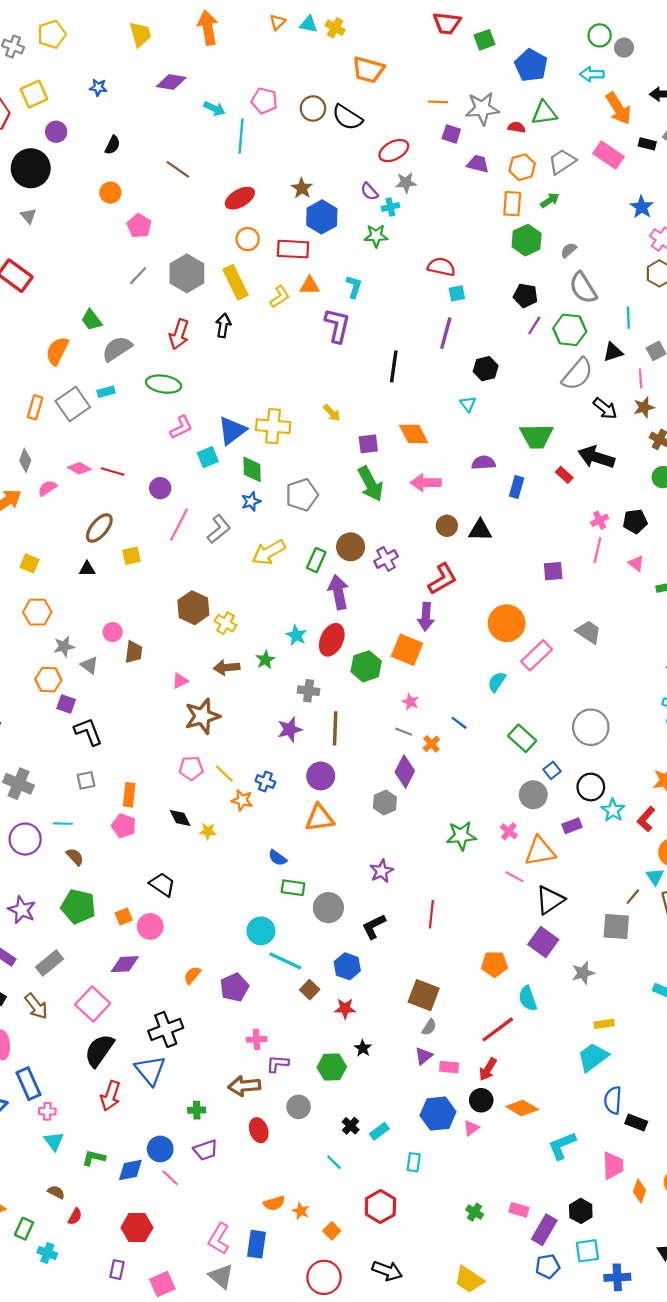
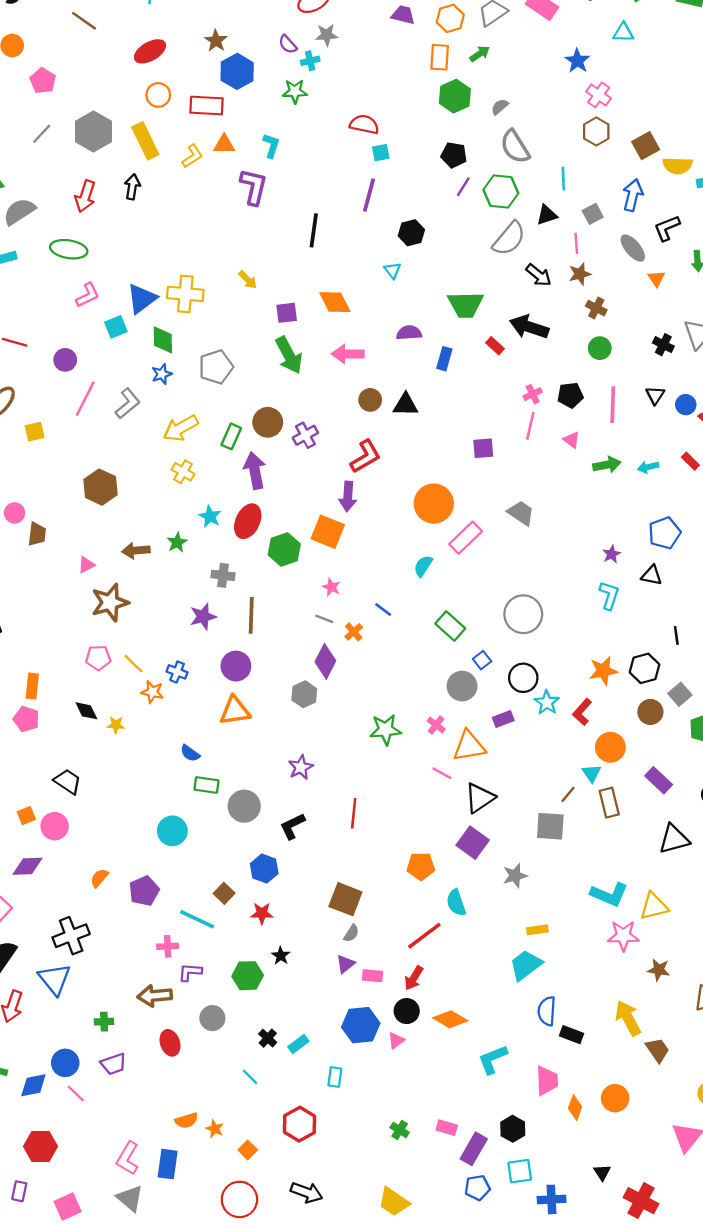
yellow cross: (225, 623) -> (183, 472), moved
cyan line: (285, 961) -> (197, 919), moved

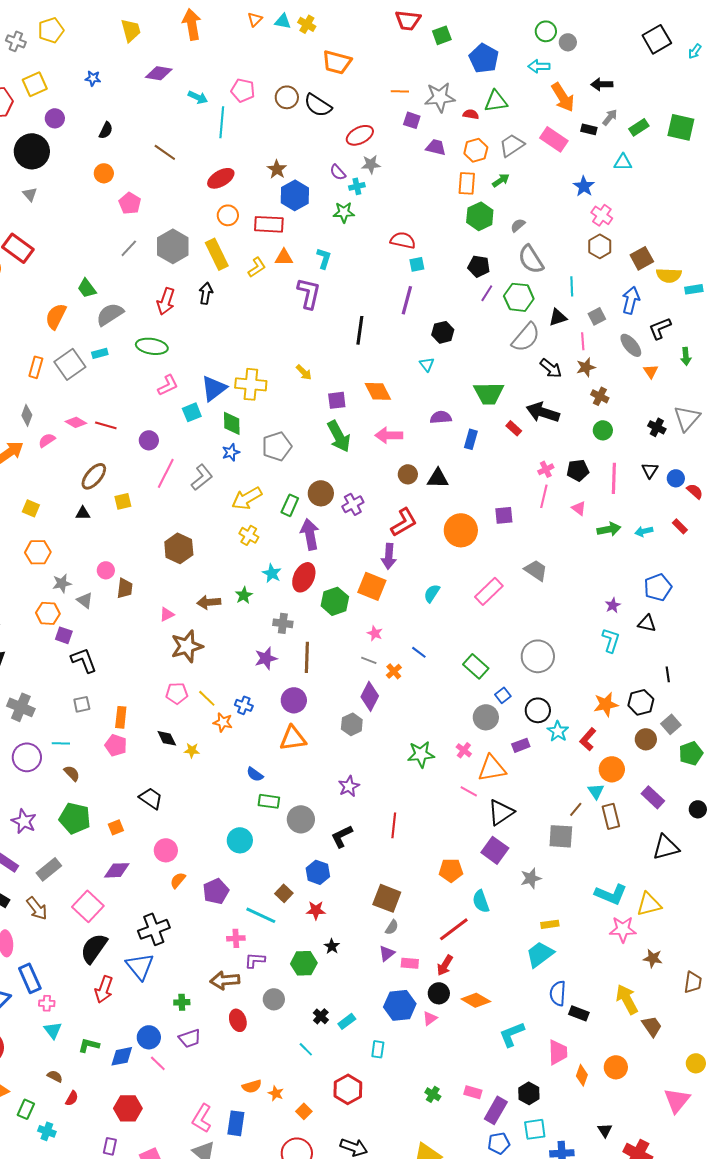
orange circle: (434, 504) -> (461, 530), moved
cyan semicircle: (423, 566) -> (432, 593), moved
pink circle: (55, 826) -> (166, 850), moved

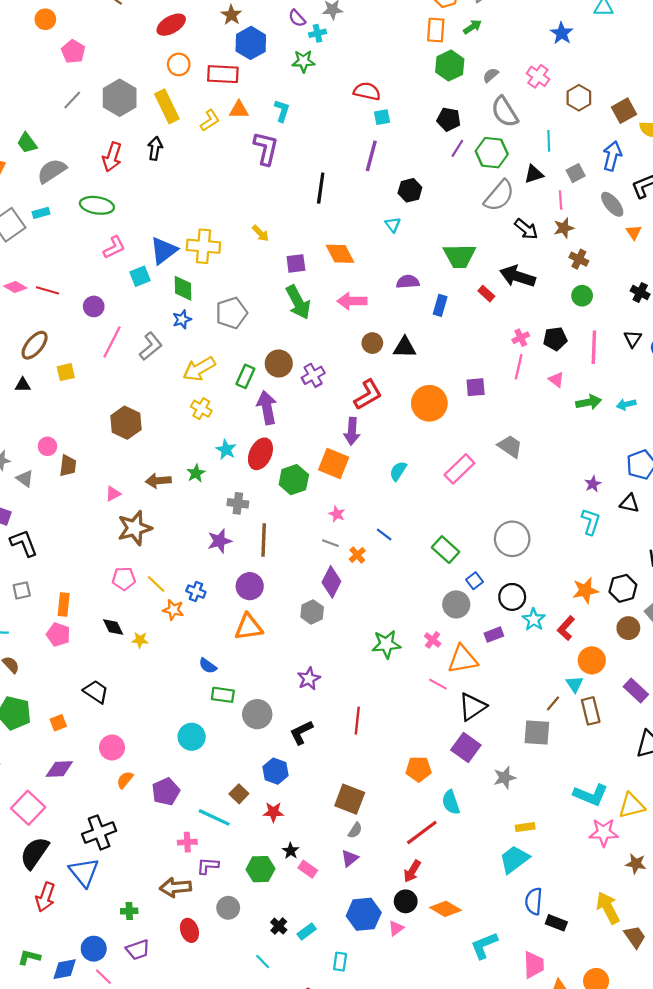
pink cross: (602, 215) -> (538, 76), moved
pink rectangle: (410, 963) -> (308, 869), moved, turned 30

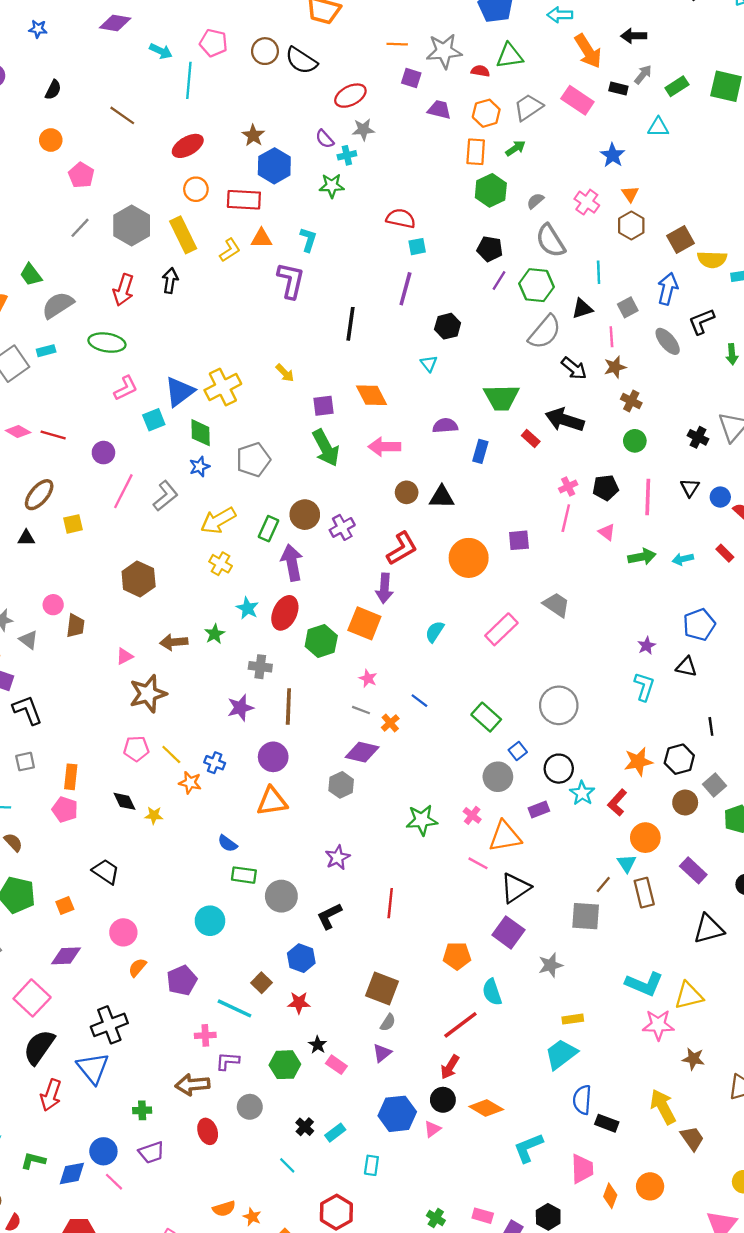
orange triangle: (634, 232) -> (630, 194), moved
yellow cross: (203, 246) -> (223, 387), turned -32
purple diamond: (331, 582) -> (362, 752), turned 76

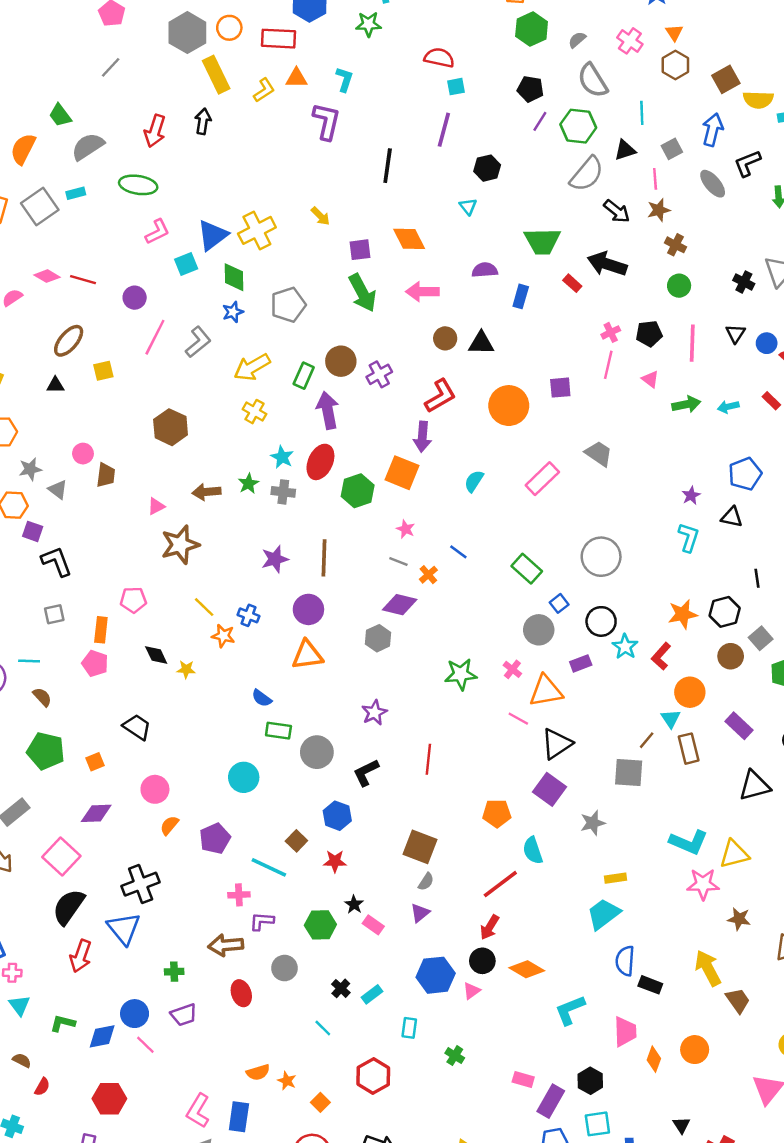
gray hexagon: (132, 225) -> (187, 33), moved
gray cross: (260, 667) -> (283, 492), moved
pink pentagon: (136, 749) -> (133, 600), moved
green cross: (436, 1218) -> (455, 1056), moved

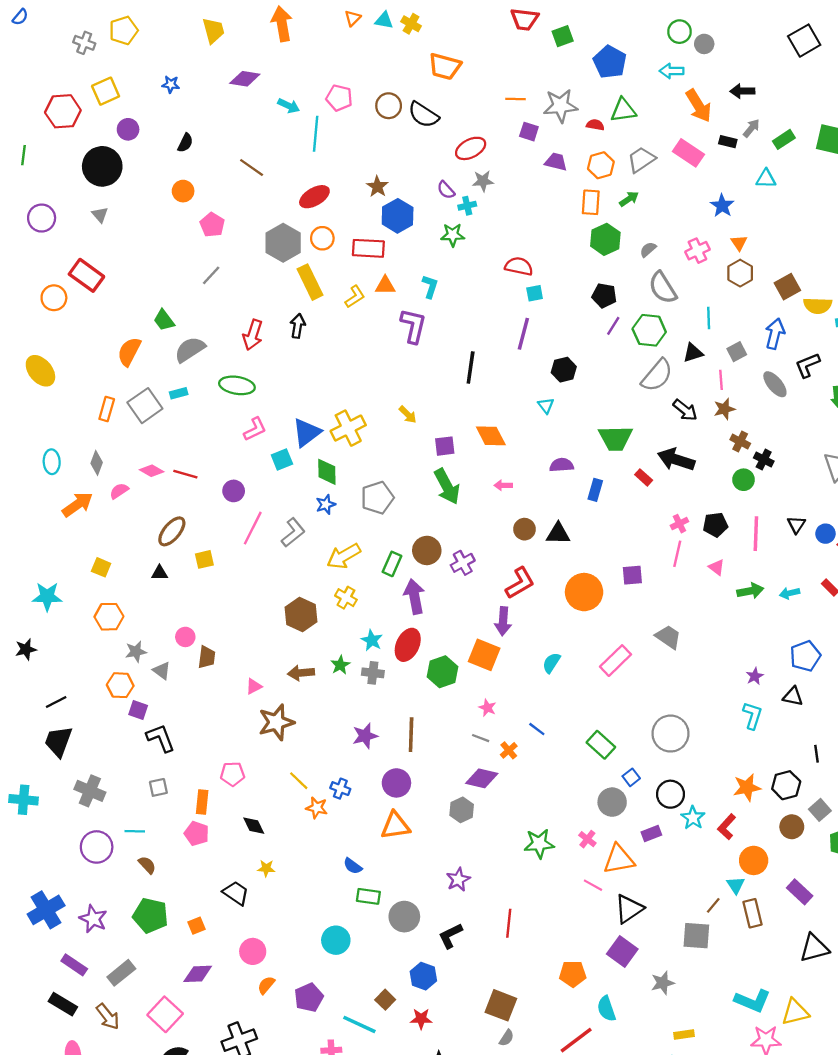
pink cross: (630, 41) -> (697, 251), turned 30
black cross: (744, 282) -> (764, 459), moved
pink arrow: (422, 292) -> (503, 485), size x0.6
brown hexagon: (171, 427) -> (301, 614), moved
yellow star: (186, 669) -> (266, 868), moved

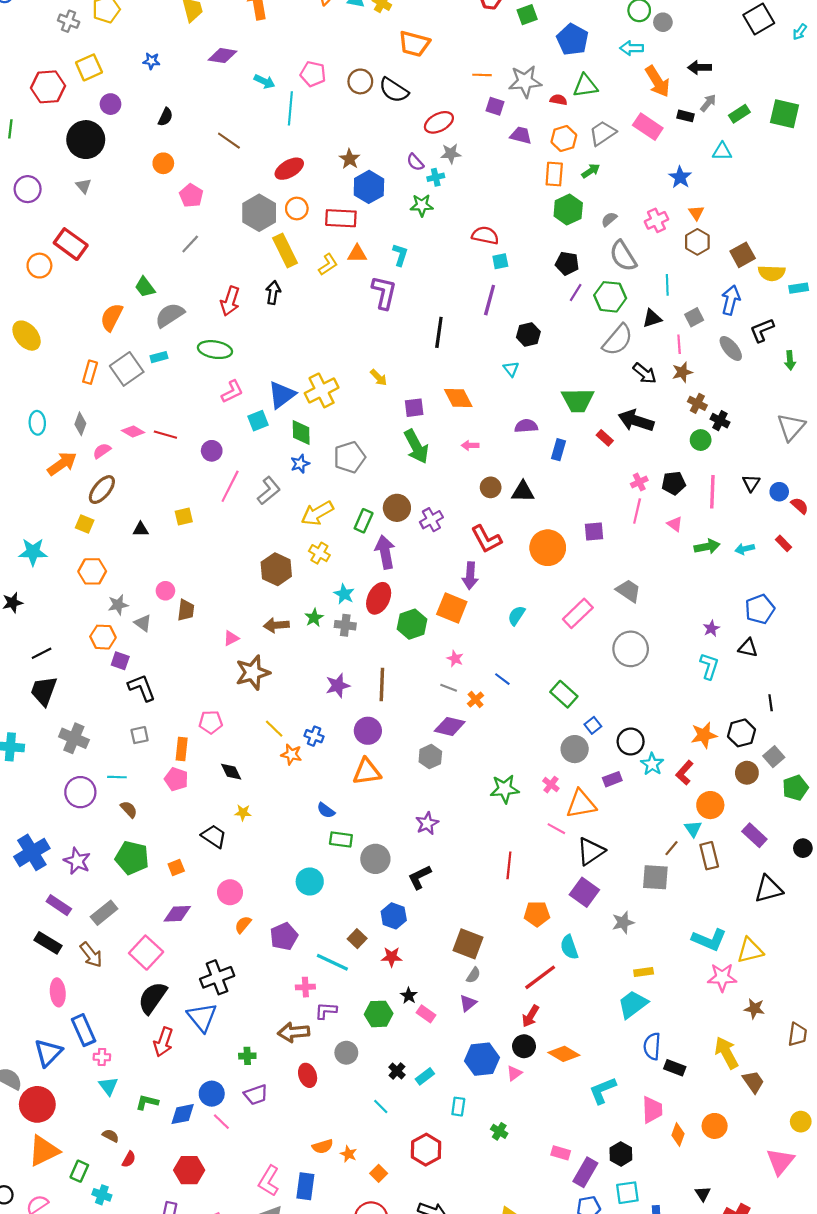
brown ellipse: (172, 531) -> (102, 490), moved
red L-shape: (520, 583) -> (486, 539), turned 92
gray circle: (670, 734) -> (631, 649), moved
red line: (509, 923) -> (509, 865), moved

